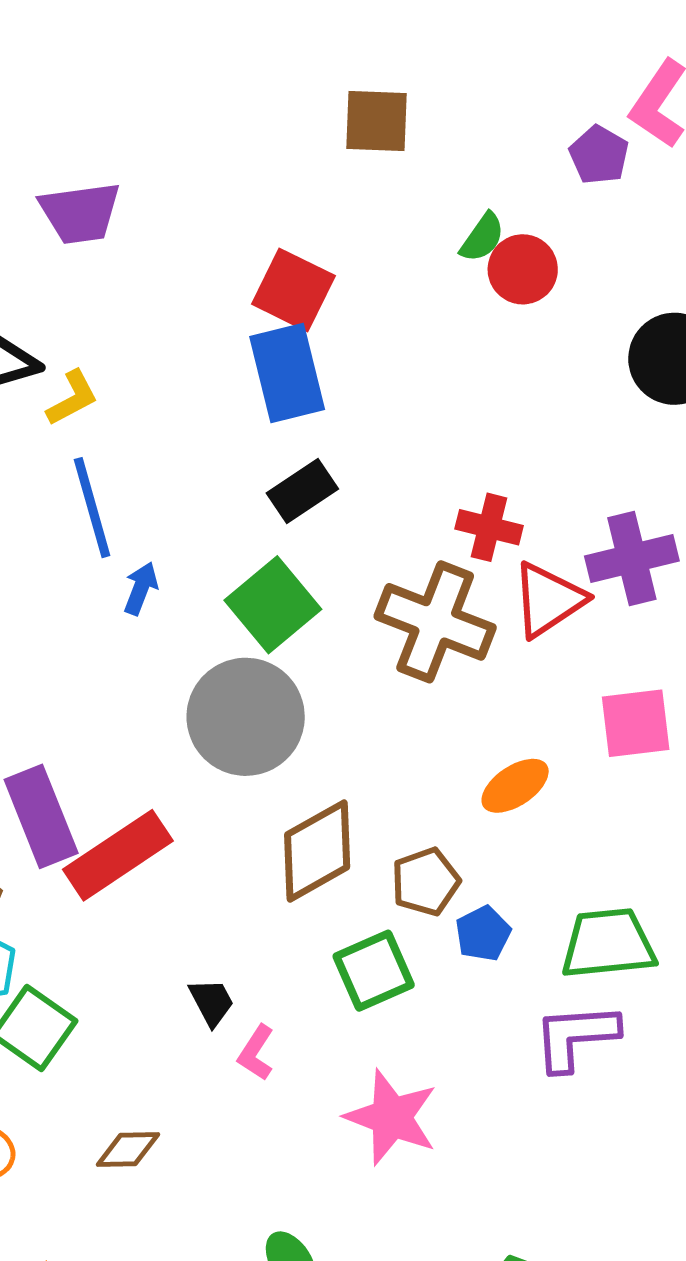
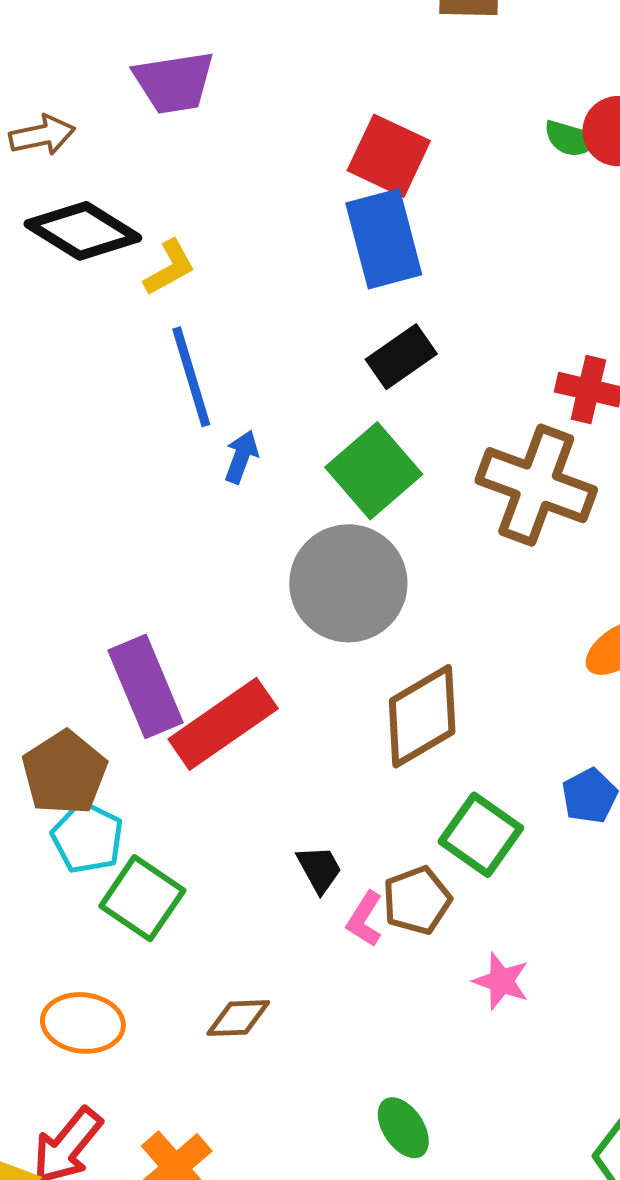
green semicircle: (482, 237) -> (571, 139), moved, turned 72
brown pentagon: (426, 882) -> (417, 900), moved
green square: (374, 971) -> (481, 835), turned -30
pink star: (391, 1117) -> (501, 981), size x0.6

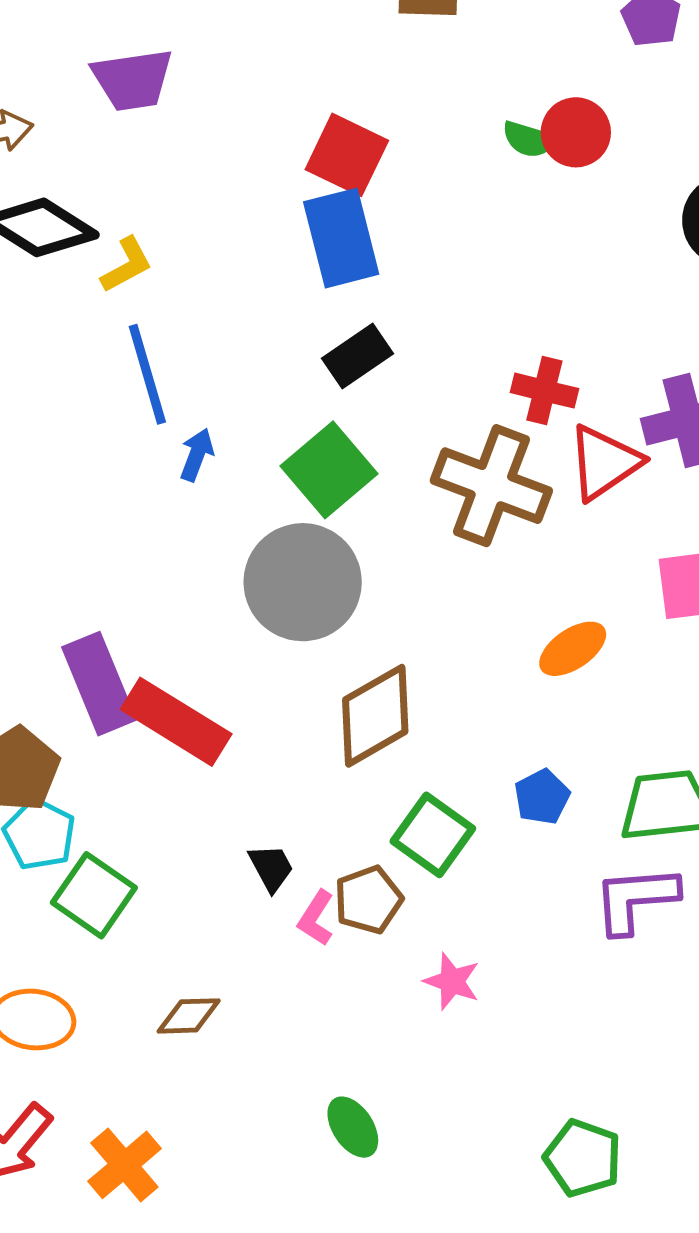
red rectangle: (223, 724) -> (176, 722), turned 66

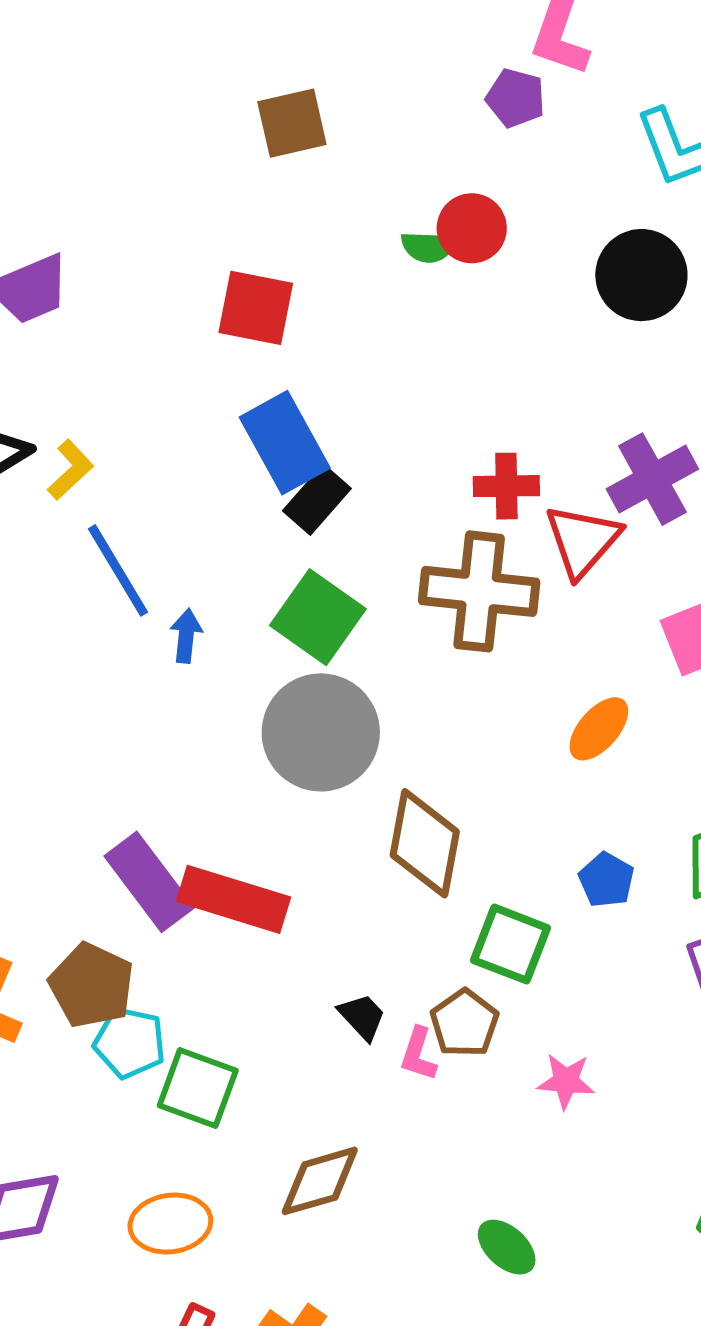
blue rectangle: (341, 238) -> (285, 443), moved
brown diamond: (375, 716) -> (425, 843), turned -35
brown diamond: (189, 1016) -> (320, 1181), size x1.4

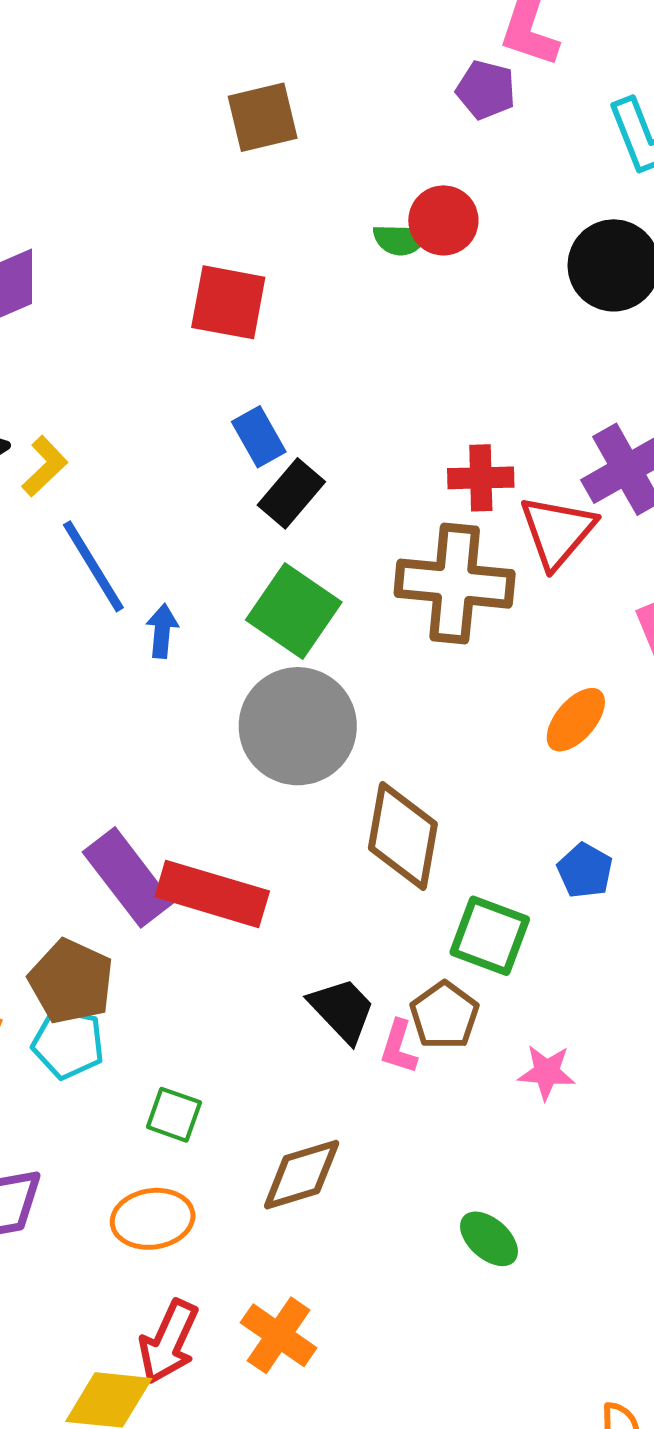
blue rectangle: (285, 443) -> (259, 437), size x0.6
black trapezoid: (362, 1017) -> (342, 1010), size x1.4
cyan pentagon: (130, 1043) -> (68, 1043), moved
green square: (198, 1088) -> (174, 1115), moved, size x0.7

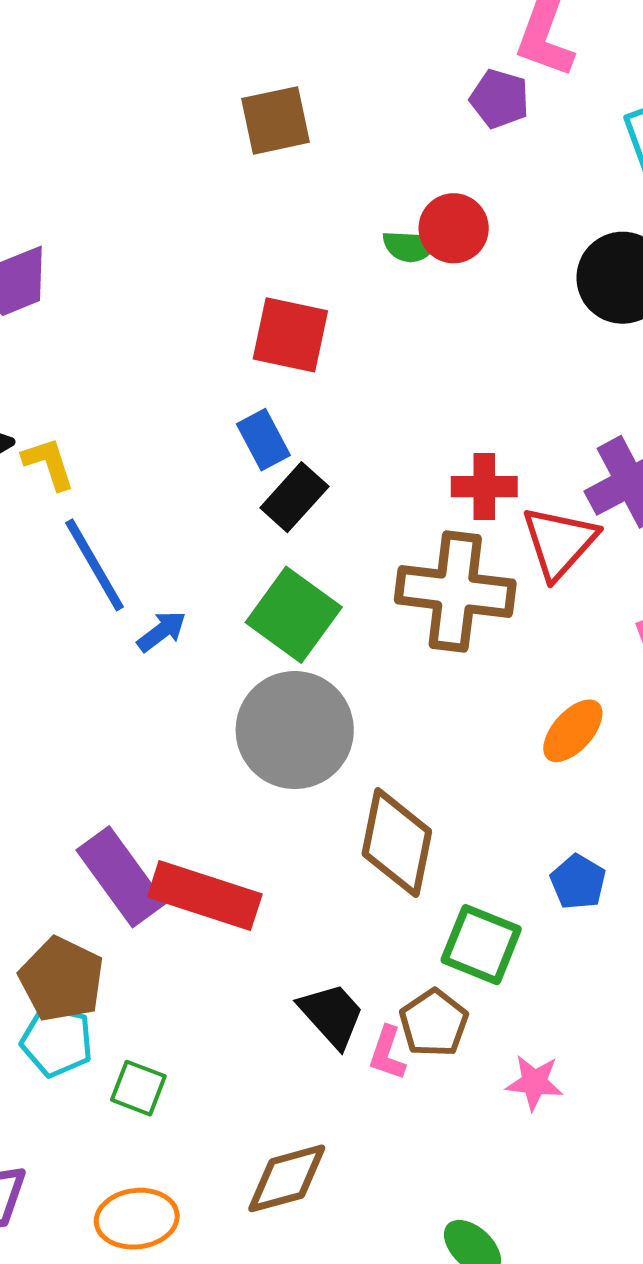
red square: (228, 302) -> (290, 335), moved
yellow L-shape: (45, 466) -> (49, 463), turned -66
blue arrow: (162, 631) -> (162, 631), turned 46
green square: (174, 1115) -> (138, 1088), moved

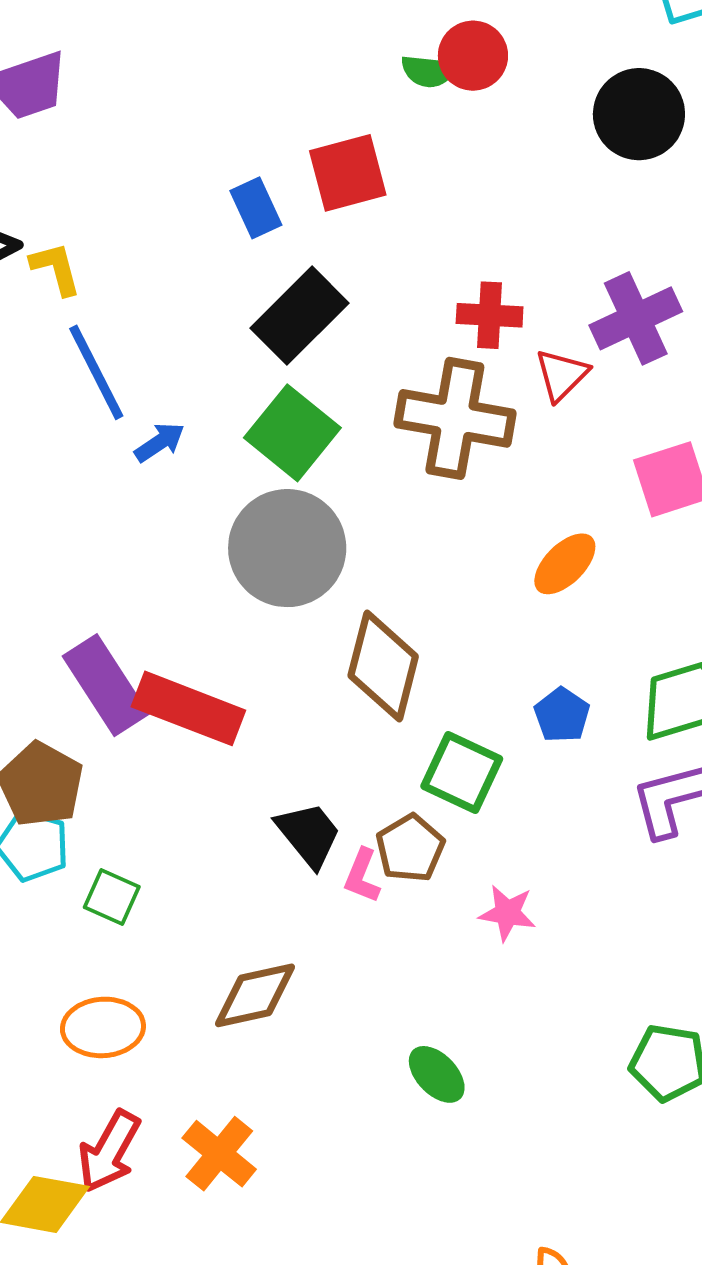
red square: (290, 335) -> (348, 173), moved, turned -30
blue rectangle: (263, 440) -> (256, 208), moved
black rectangle: (294, 497) -> (299, 316), size x1.4
red triangle: (559, 542) -> (562, 375), size x0.7

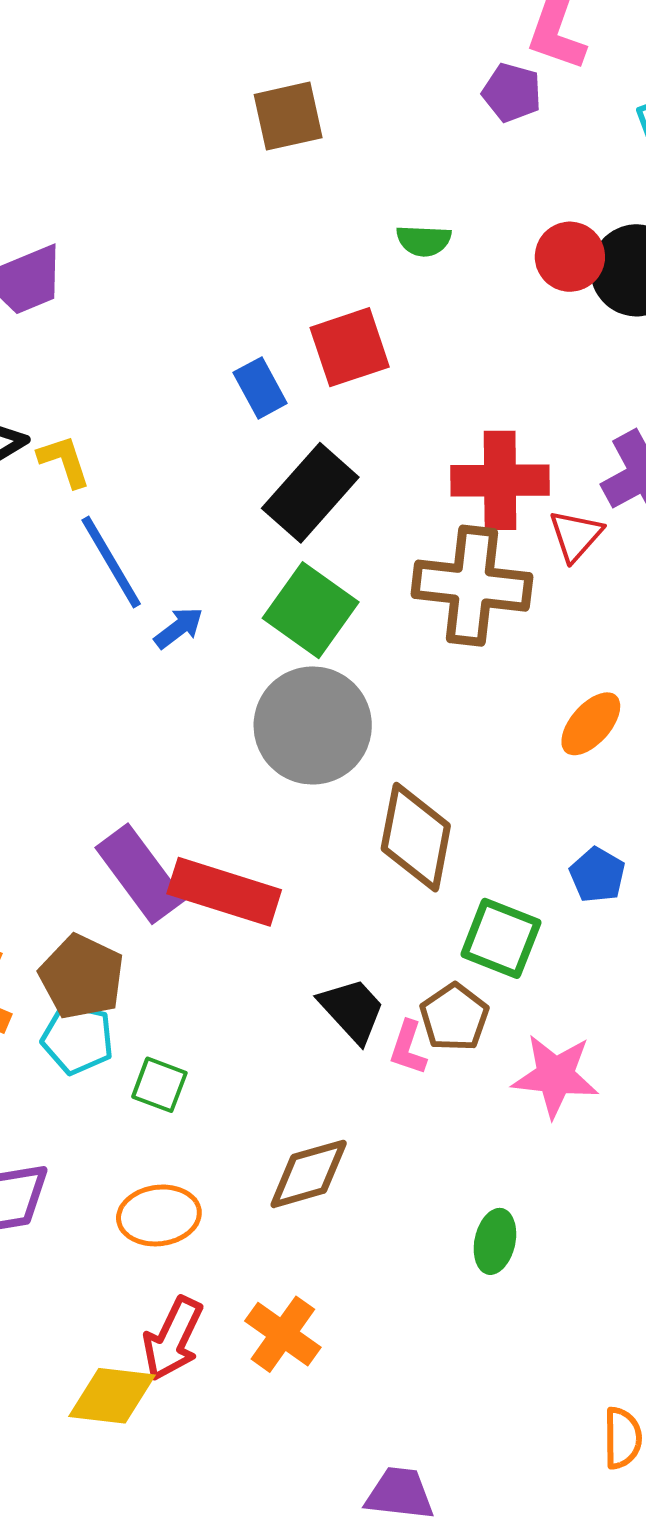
red circle: (473, 56) -> (570, 257), moved
red cross: (490, 315) -> (500, 480), size x1.5
pink star: (507, 913) -> (555, 1076), size x1.5
green ellipse: (437, 1074) -> (495, 1241), turned 60

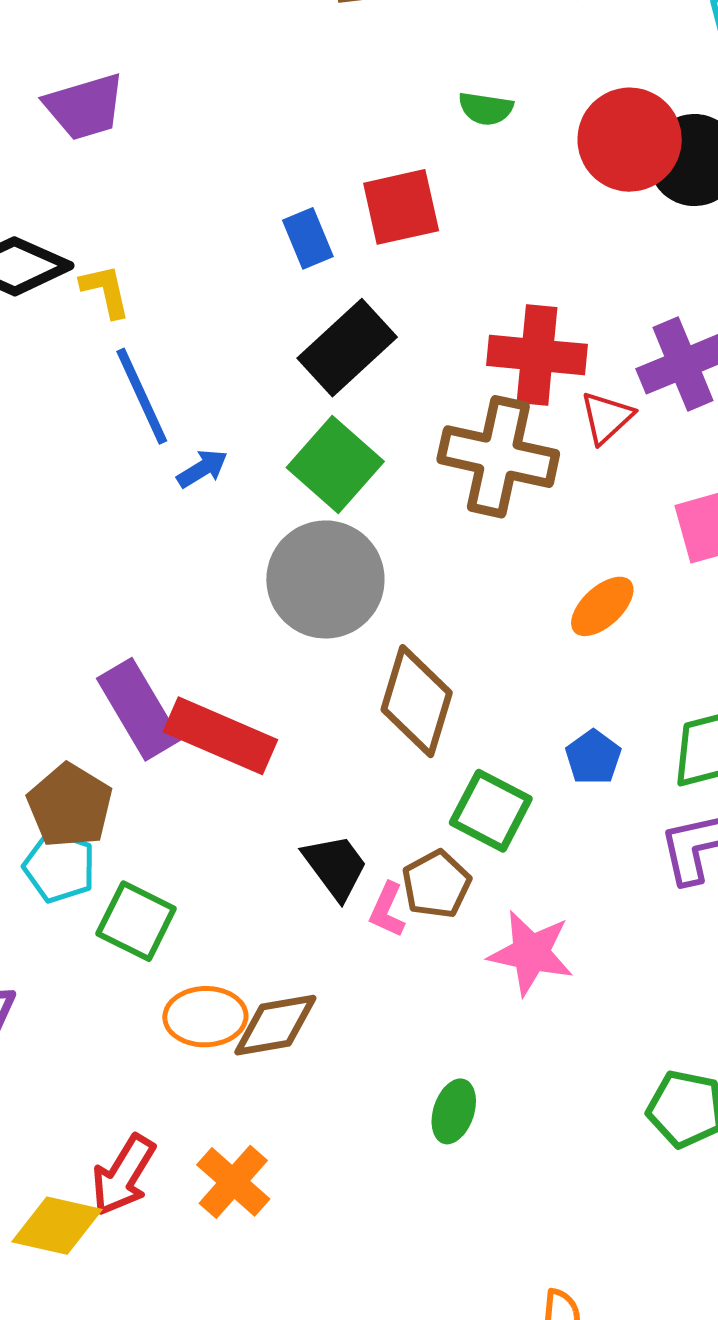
red circle: (570, 257) -> (630, 140), size x1.5
green square: (159, 1085) -> (136, 921), size x1.4
orange ellipse: (159, 1215) -> (205, 1017), moved

